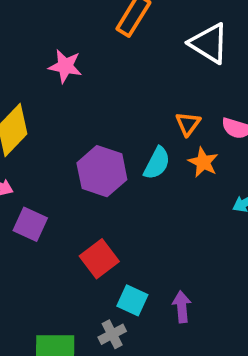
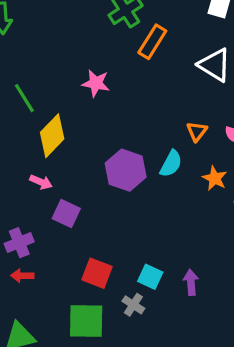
orange star: (203, 162) -> (215, 178), moved
red square: (99, 259) -> (97, 273), moved, turned -32
gray cross: (112, 334) -> (133, 305), turned -30

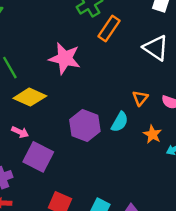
pink star: (96, 83) -> (65, 58), size x1.5
yellow diamond: (52, 136) -> (30, 97), turned 68
purple square: (66, 214) -> (38, 157), size x1.4

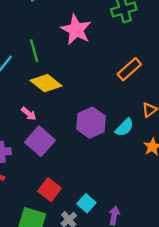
orange rectangle: (109, 28) -> (129, 69), moved
pink star: (65, 58) -> (76, 30), moved

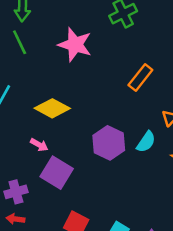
green line: (34, 51) -> (20, 42), moved

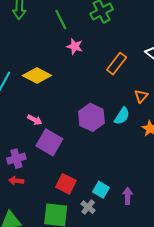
green line: (20, 42) -> (61, 20), moved
pink star: (75, 45) -> (75, 46), moved, size x0.6
yellow diamond: (52, 108) -> (37, 75), moved

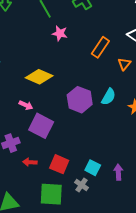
yellow diamond: (37, 75) -> (39, 77), moved
orange triangle: (141, 96) -> (124, 64), moved
red arrow: (16, 181) -> (30, 162), moved

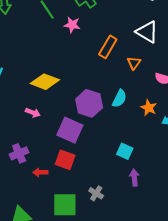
pink star: (60, 33) -> (72, 25), moved
purple square: (41, 126) -> (70, 130), moved
red square: (59, 164) -> (65, 160), moved
cyan square: (93, 168) -> (125, 151), moved

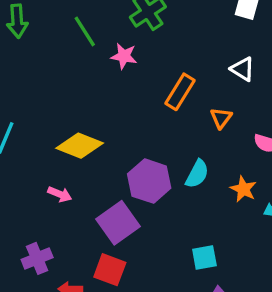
white triangle: (147, 32) -> (243, 69), size x0.7
purple square: (70, 130) -> (118, 223), turned 30
cyan square: (125, 151) -> (204, 257), turned -35

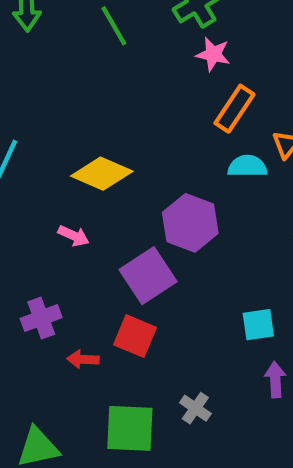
pink star: (124, 56) -> (213, 54), moved
cyan semicircle: (197, 174) -> (247, 166), moved, turned -120

